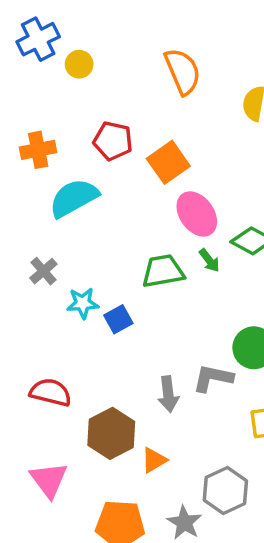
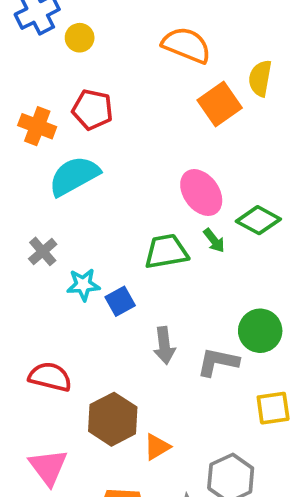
orange semicircle: (183, 71) -> (186, 45), turned -45
red pentagon: (113, 141) -> (92, 110), moved
orange cross: (38, 150) -> (37, 126), turned 32
orange square: (168, 162) -> (220, 104), moved
gray arrow: (168, 394) -> (164, 345), moved

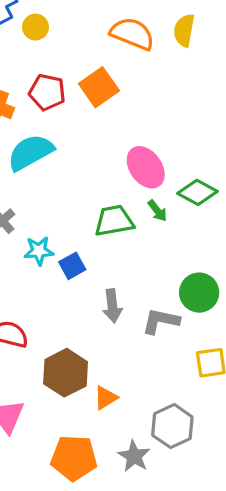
yellow semicircle: (260, 78) -> (184, 30), moved
orange square: (220, 104) -> (99, 87), moved

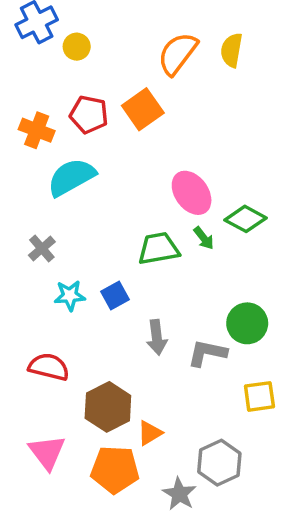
orange semicircle: (132, 34) -> (178, 54), turned -75
cyan star: (39, 251) -> (70, 295), moved
orange pentagon: (74, 458) -> (115, 470), moved

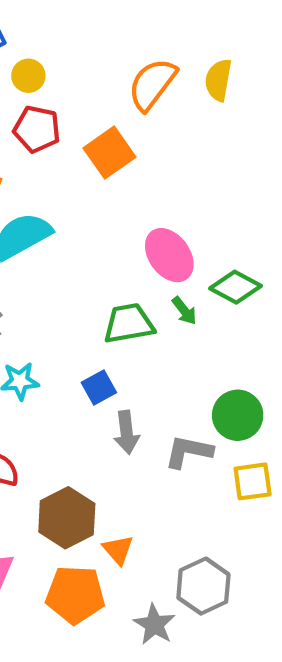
red pentagon: (89, 114) -> (37, 129), moved
blue square: (115, 295) -> (99, 387), moved
yellow square: (259, 396) -> (253, 481), moved
orange triangle: (150, 433) -> (118, 550), turned -40

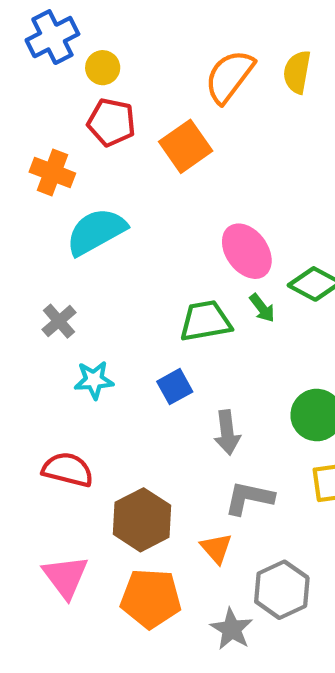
gray arrow: (127, 432) -> (227, 432), moved
gray L-shape: (189, 452) -> (249, 498), moved
orange triangle: (118, 550) -> (216, 548), moved

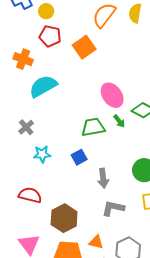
orange triangle: (216, 548) -> (96, 242), moved, turned -35

